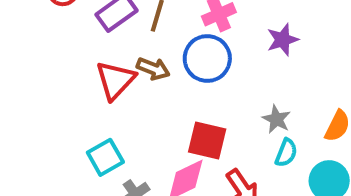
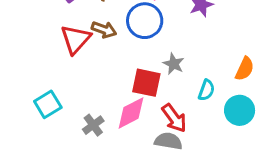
gray star: (276, 119) -> (174, 64), moved
cyan square: (105, 157) -> (48, 104), moved

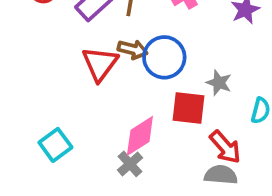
blue circle: (145, 21) -> (164, 57), moved
cyan square: (48, 104) -> (55, 145), moved
pink diamond: (131, 113) -> (140, 136), moved

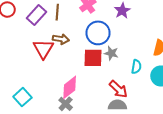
blue circle: (164, 57) -> (98, 33), moved
red square: (189, 108) -> (93, 58), moved

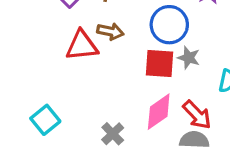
red triangle: (43, 49) -> (82, 46), turned 50
pink diamond: (70, 87) -> (159, 112), moved

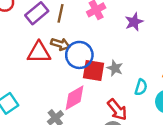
blue circle: (169, 25) -> (79, 55), moved
pink diamond: (159, 112) -> (74, 98), moved

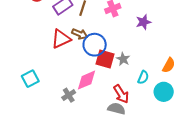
red triangle: (39, 52) -> (61, 39), turned -30

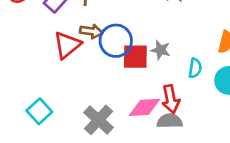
pink diamond: (86, 80) -> (144, 107), moved, turned 35
red arrow: (121, 94) -> (171, 99), turned 36
gray cross: (69, 95) -> (99, 120), size x1.5

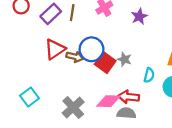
brown arrow: (91, 31) -> (75, 57), moved
red square: (135, 57) -> (105, 63), turned 30
red arrow: (171, 99) -> (129, 97), turned 102

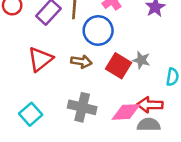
red triangle: (55, 49) -> (40, 59), moved
blue circle: (91, 49) -> (98, 30), moved
gray cross: (73, 107) -> (82, 107), moved, turned -30

